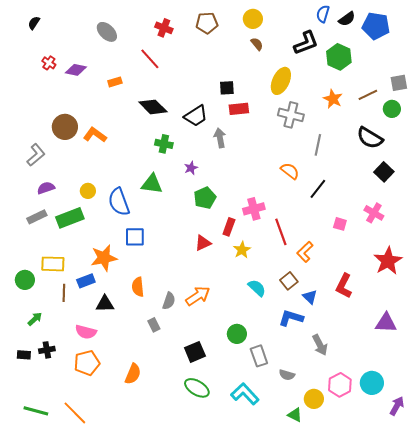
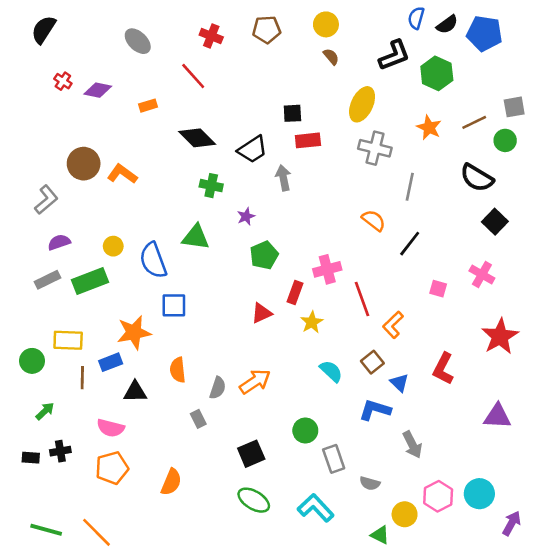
black semicircle: (34, 23) -> (44, 30), size x1.6

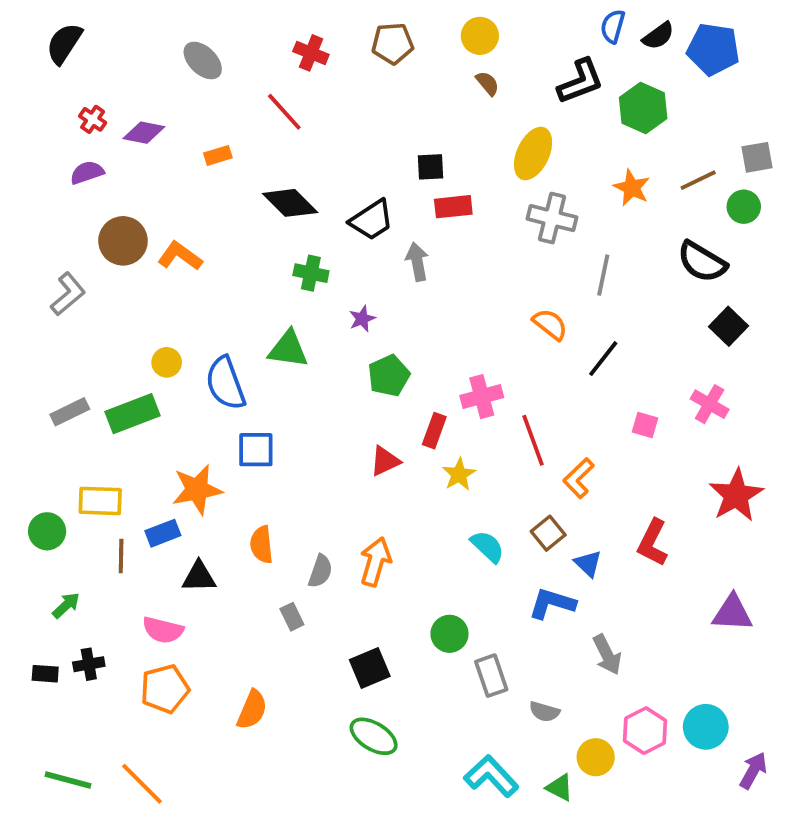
purple semicircle: (59, 242) -> (87, 173), moved
orange arrow: (255, 382) -> (375, 562), turned -40
cyan L-shape: (316, 508) -> (491, 776), moved

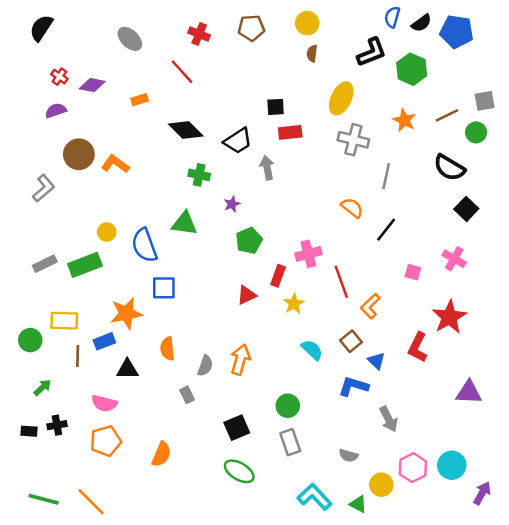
brown semicircle: (487, 83) -> (312, 53), turned -133
red star: (736, 495) -> (449, 317), moved
gray rectangle: (491, 676) -> (290, 442), moved

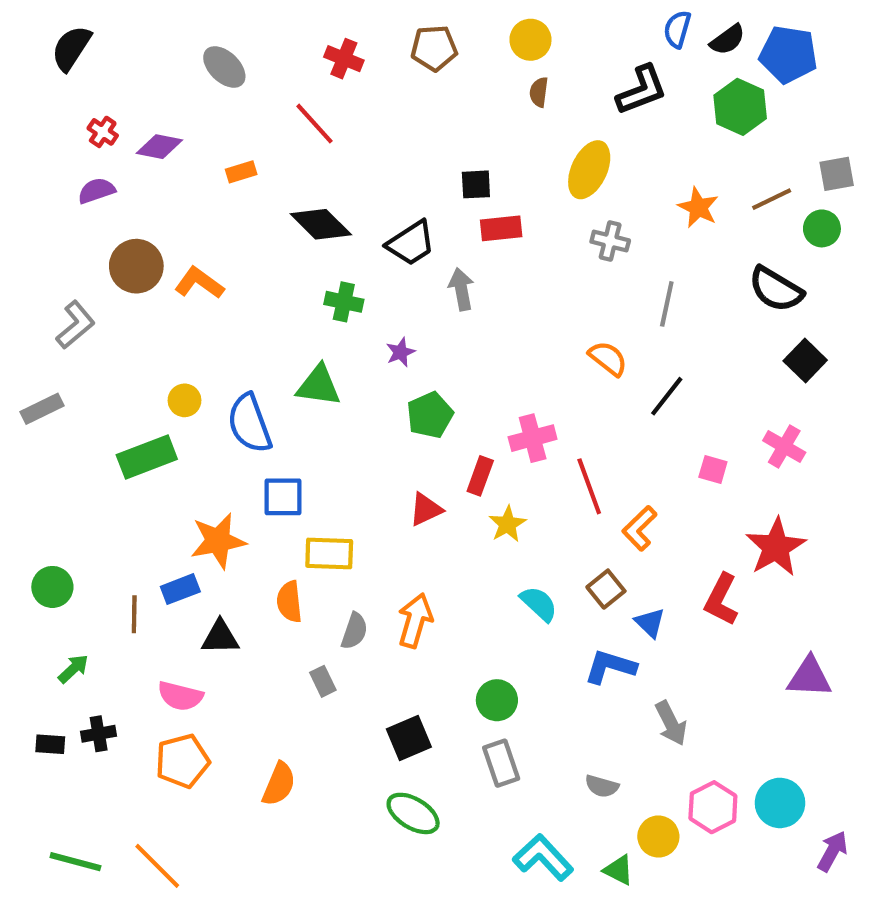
green hexagon: (412, 69) -> (740, 107), moved
gray cross: (353, 140) -> (610, 241), size x0.7
gray rectangle: (45, 264) -> (42, 409), moved
yellow rectangle: (64, 321) -> (329, 553), moved

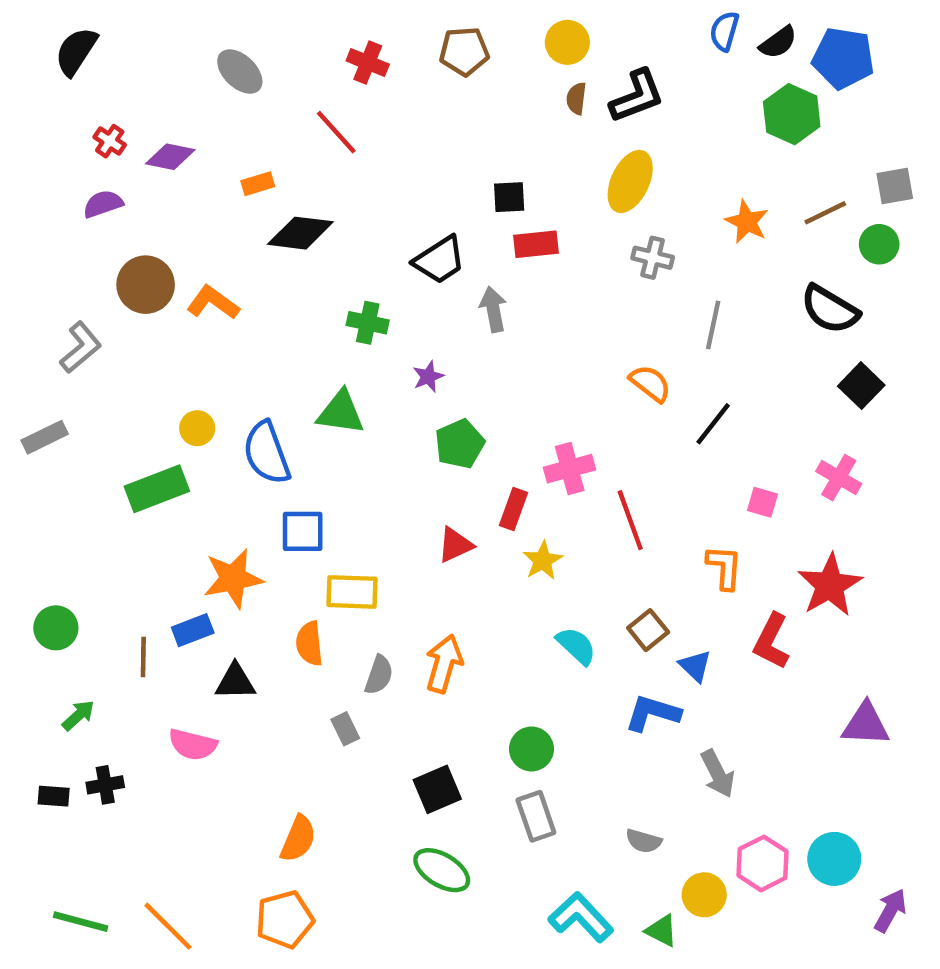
black L-shape: (642, 90) -> (637, 96), moved
black diamond: (321, 224) -> (300, 233), moved, turned -38
orange L-shape: (640, 528) -> (724, 567), moved, turned 138
orange pentagon: (182, 761) -> (285, 919), moved

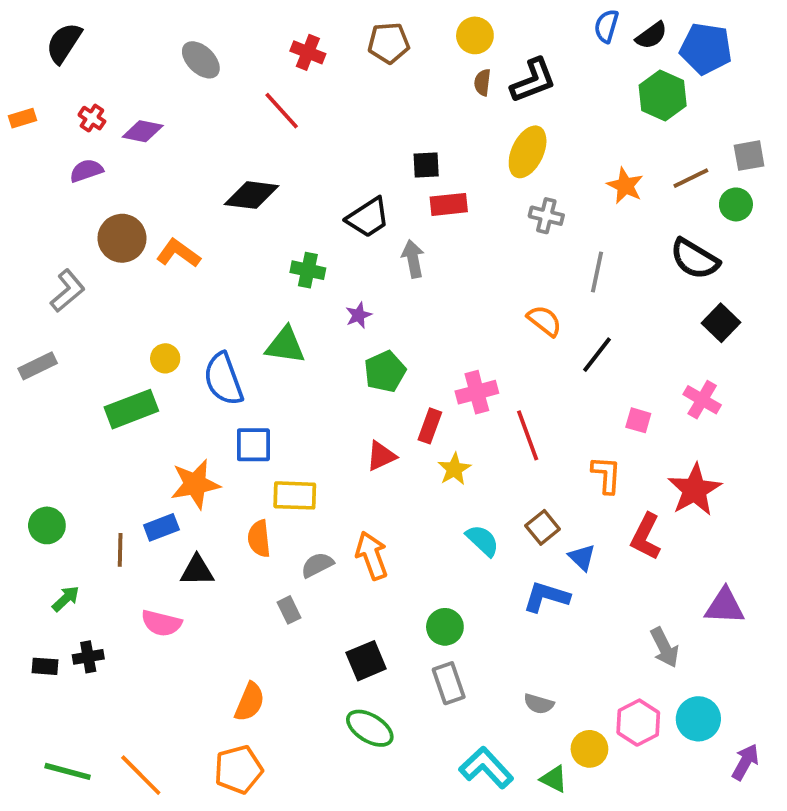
orange rectangle: (258, 184) -> (23, 118), moved
orange arrow: (444, 664) -> (372, 556), turned -36
gray semicircle: (379, 675) -> (317, 565), turned -136
gray arrow: (718, 774) -> (665, 647), moved

